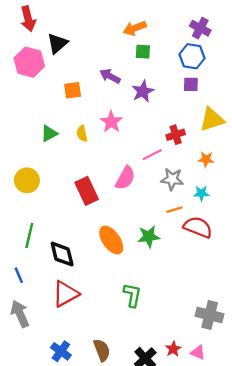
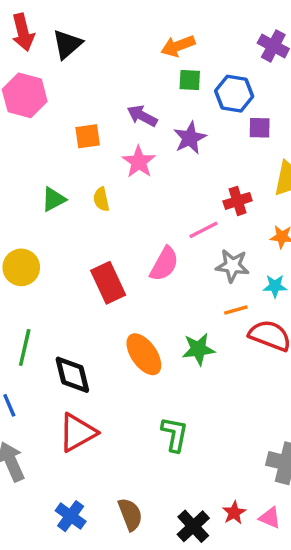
black triangle: (57, 43) -> (67, 44), moved
blue hexagon: (192, 56) -> (234, 94), moved
pink star: (111, 122) -> (139, 162), moved

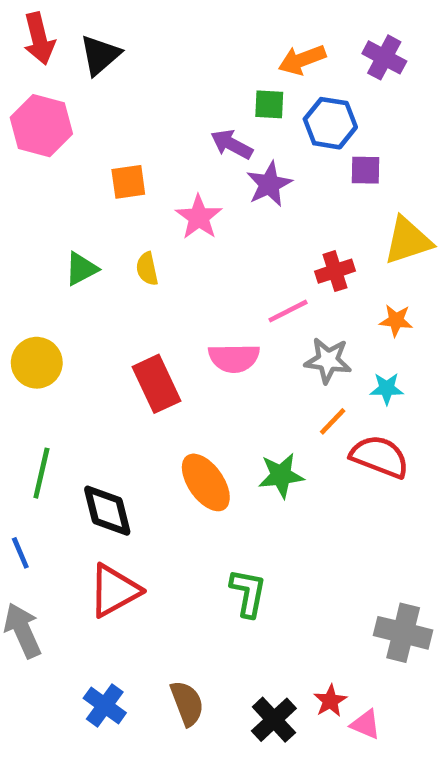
orange arrow: (178, 46) -> (302, 60), moved
purple arrow: (142, 116) -> (232, 144), moved
pink semicircle: (164, 264) -> (234, 358), turned 60
orange line: (236, 310) -> (333, 421), turned -30
pink triangle: (270, 518) -> (366, 724), moved

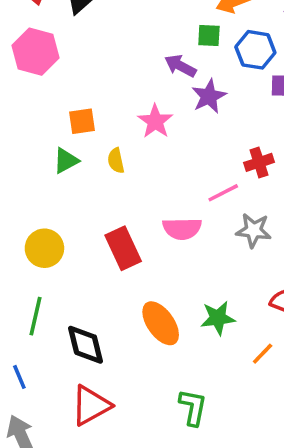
orange square: (128, 182) -> (82, 121), moved
yellow circle: (37, 363) -> (44, 248), moved
orange line: (333, 421) -> (263, 354), moved

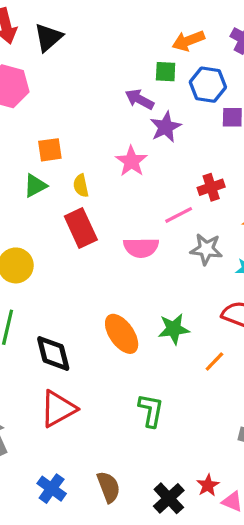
pink star: (155, 121) -> (131, 161), moved
red rectangle: (123, 248) -> (81, 228), moved

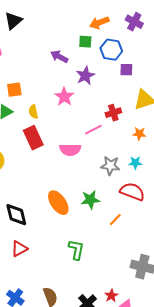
purple arrow: (139, 99) -> (59, 57), moved
gray star: (206, 249) -> (110, 166), moved
red triangle: (58, 409) -> (19, 249), size x0.7

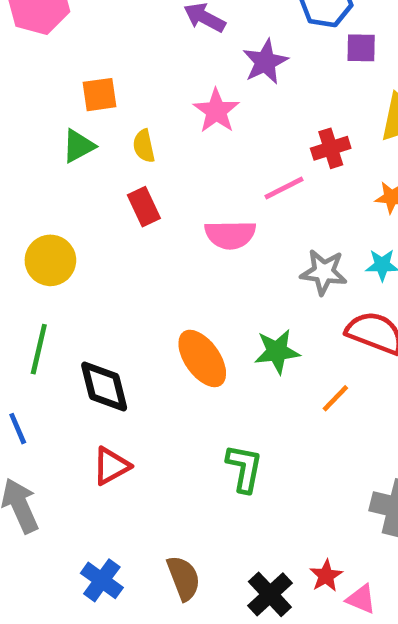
red rectangle: (33, 138) -> (144, 207), size x0.7

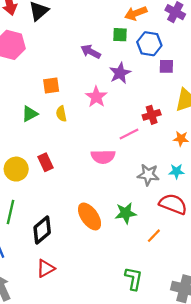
orange square: (99, 95) -> (51, 86), moved
red rectangle: (144, 207) -> (45, 162), moved
black diamond: (104, 387) -> (42, 230), turned 64
green L-shape: (244, 468) -> (134, 279), moved

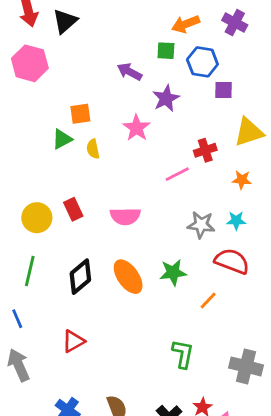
green triangle: (30, 114) -> (62, 139), moved
pink semicircle: (103, 157) -> (125, 216), moved
black diamond: (42, 230) -> (80, 277), moved

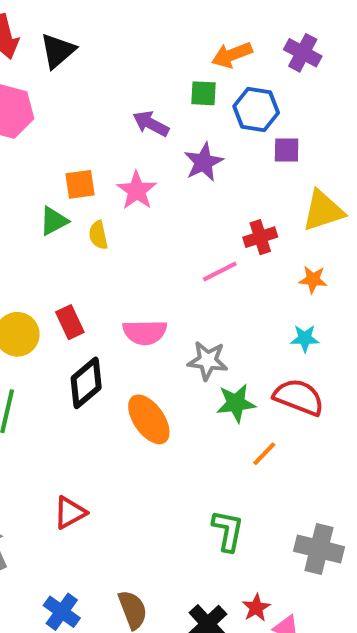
pink star: (137, 128) -> (137, 190), moved
gray star: (201, 225) -> (208, 361), moved
green star: (173, 272) -> (236, 403), moved
black diamond: (80, 277) -> (86, 383), moved

